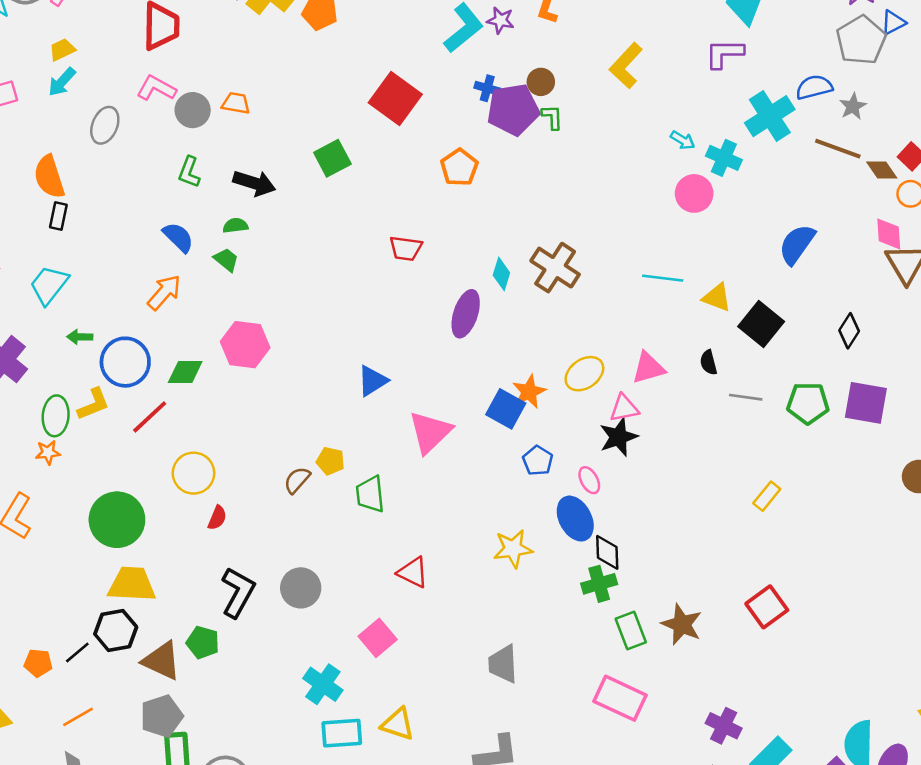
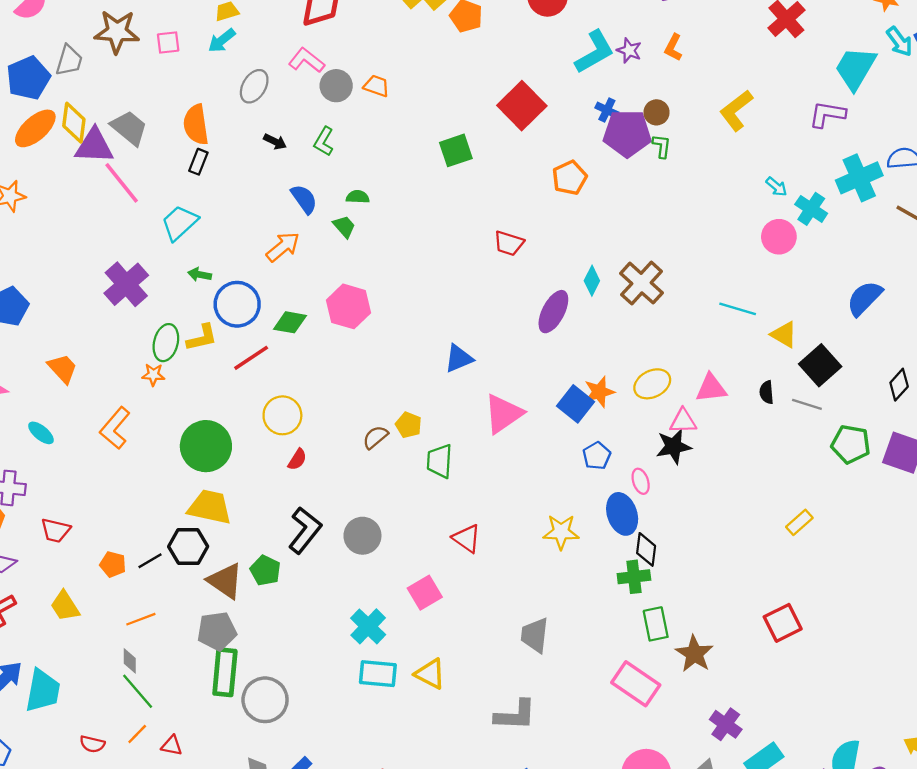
black arrow: (254, 183) -> (275, 142), moved, size x0.6
gray line: (746, 397) -> (807, 404), moved
brown star: (682, 624) -> (694, 654), moved

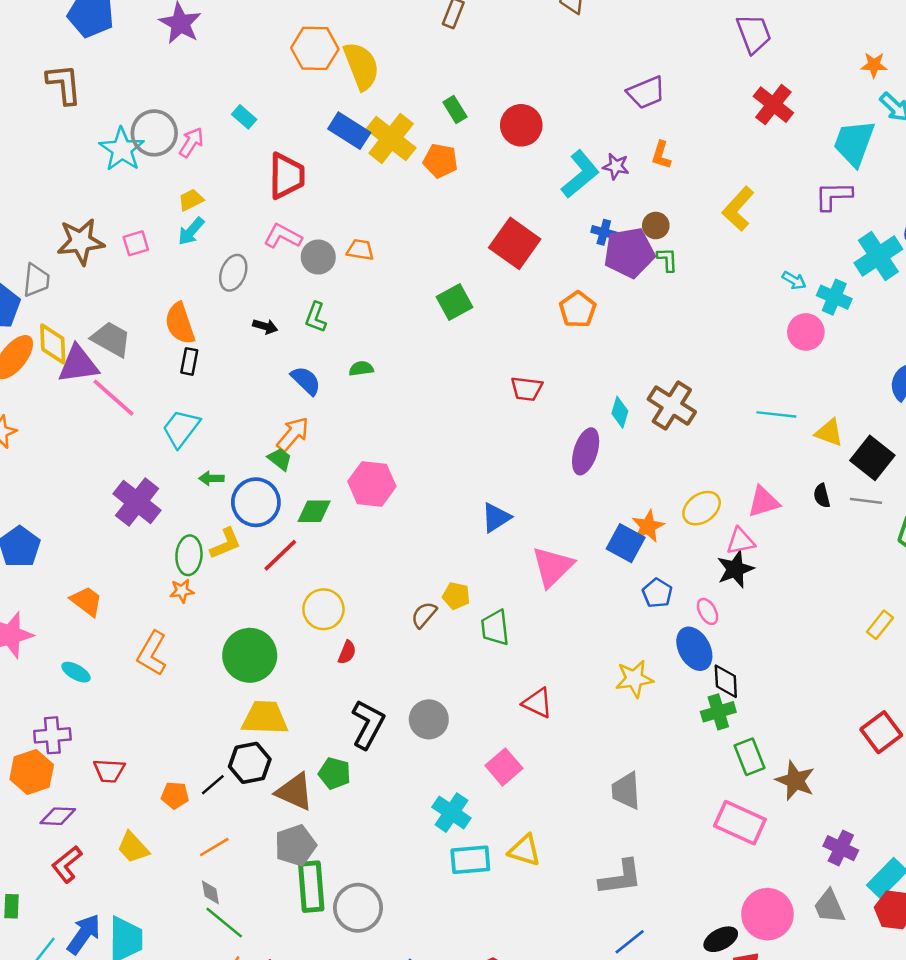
green trapezoid: (344, 227) -> (280, 459), moved

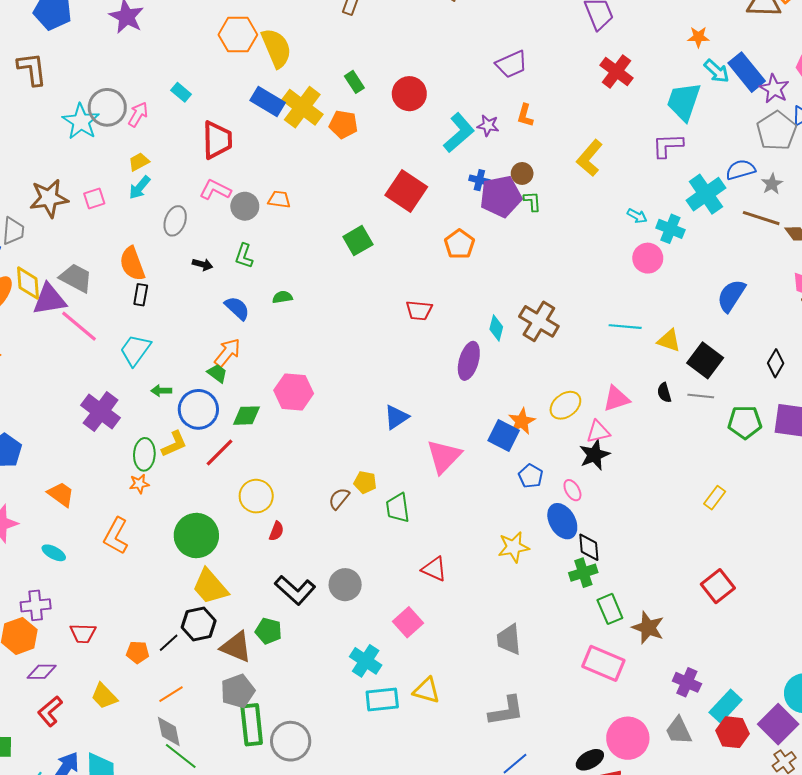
yellow trapezoid: (265, 718) -> (210, 587), turned -132
black L-shape: (368, 724) -> (295, 590), turned 105
gray diamond: (210, 892) -> (169, 731), size x1.5

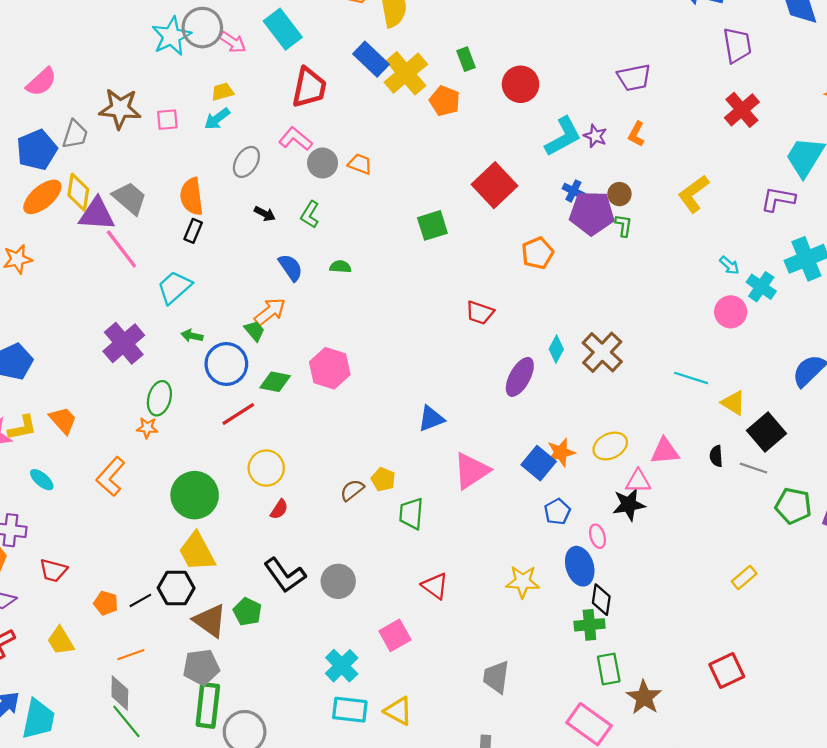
cyan rectangle: (181, 92) -> (283, 29), size x1.8
pink arrow: (138, 114) -> (233, 42), turned 80
yellow L-shape: (174, 444) -> (22, 428), moved

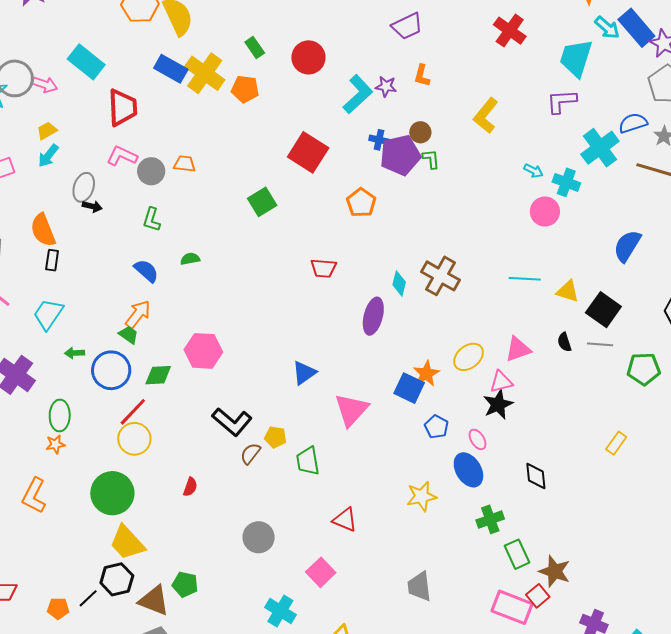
black arrow: (265, 214) -> (92, 206), moved
yellow circle: (266, 468) -> (134, 439), moved
black L-shape: (285, 575) -> (232, 422), moved
black diamond: (601, 600) -> (536, 476), moved
red square: (727, 670) -> (538, 596), moved, size x0.7

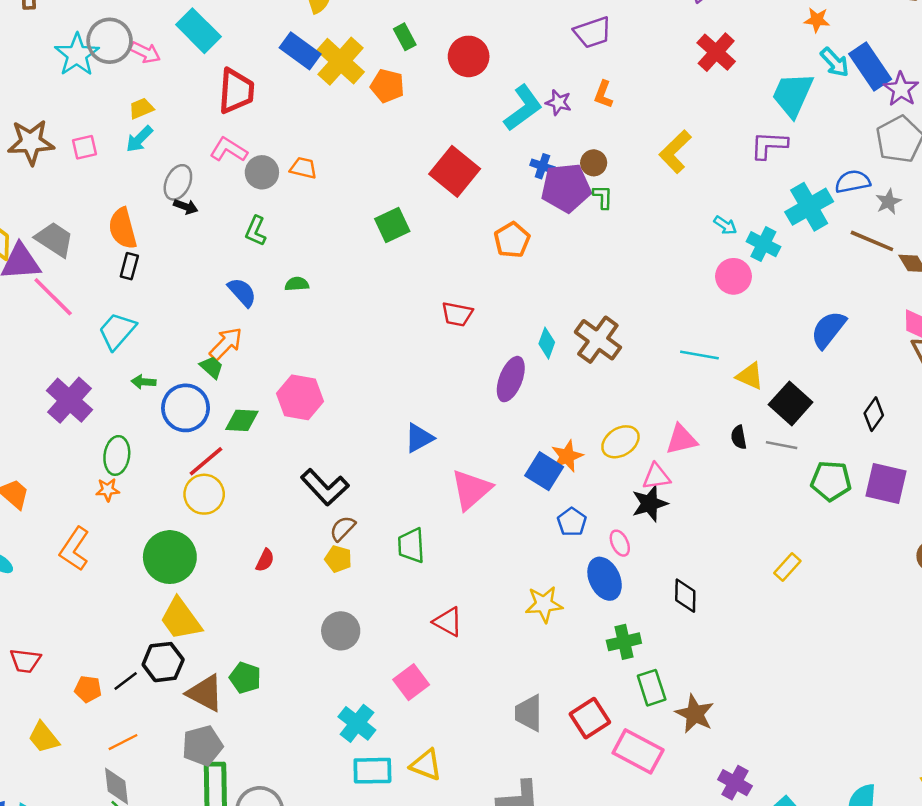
yellow pentagon: (275, 437) -> (338, 559), moved
red square: (538, 596) -> (590, 718), moved, size x1.4

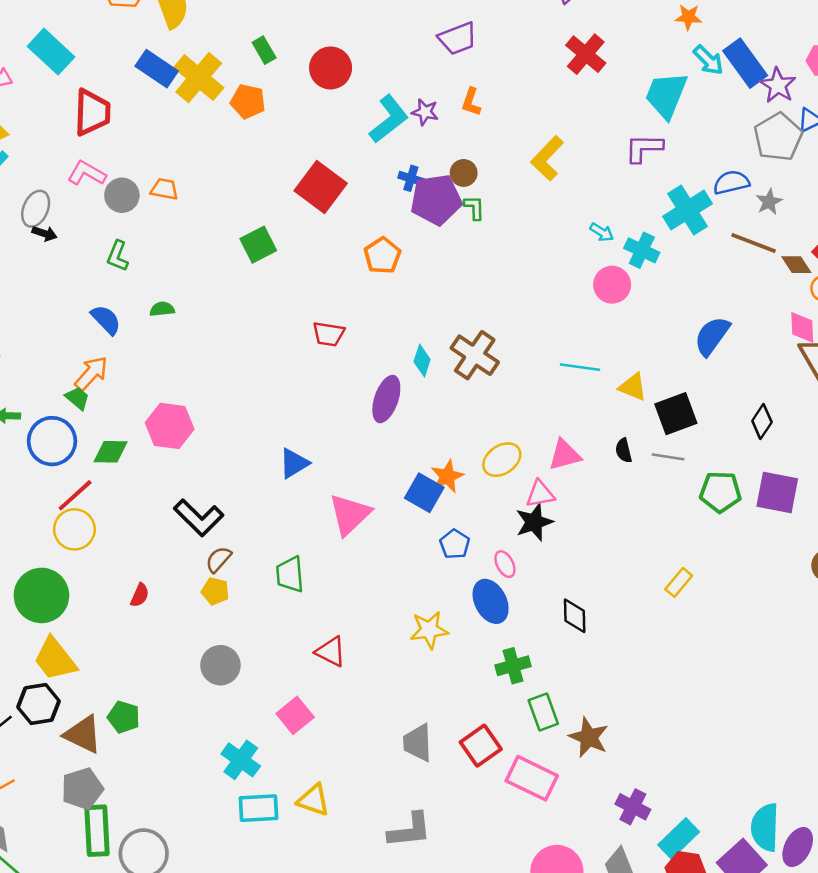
black square: (791, 403) -> (676, 414), turned 30

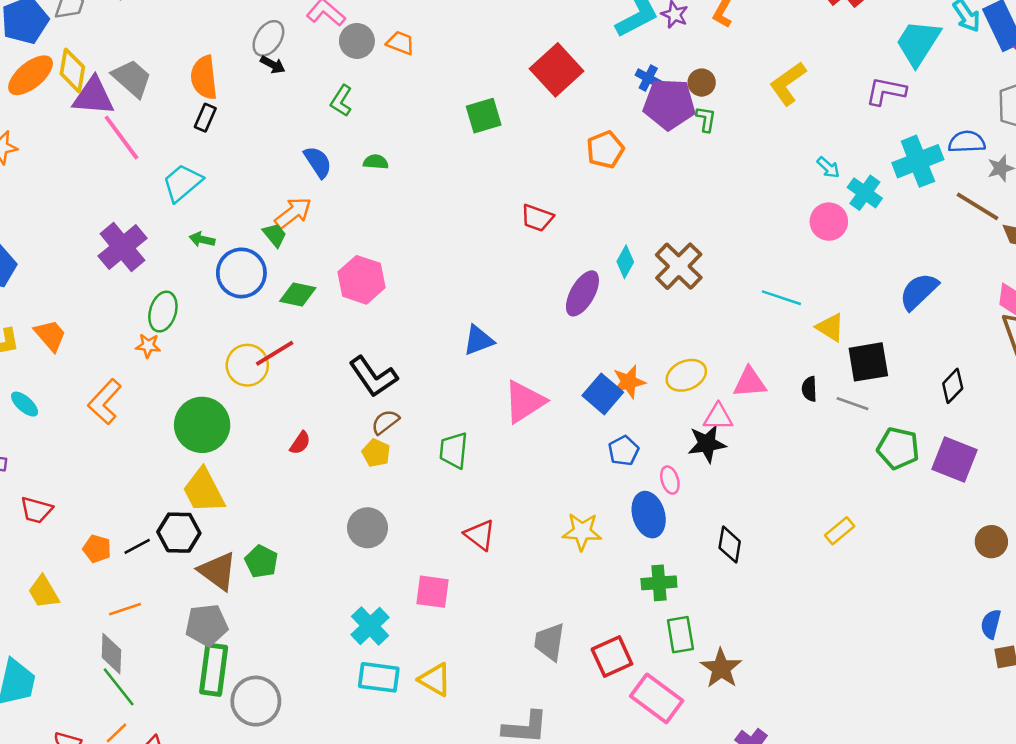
red line: (75, 495) -> (275, 353), moved
pink square: (295, 715) -> (432, 592), turned 36

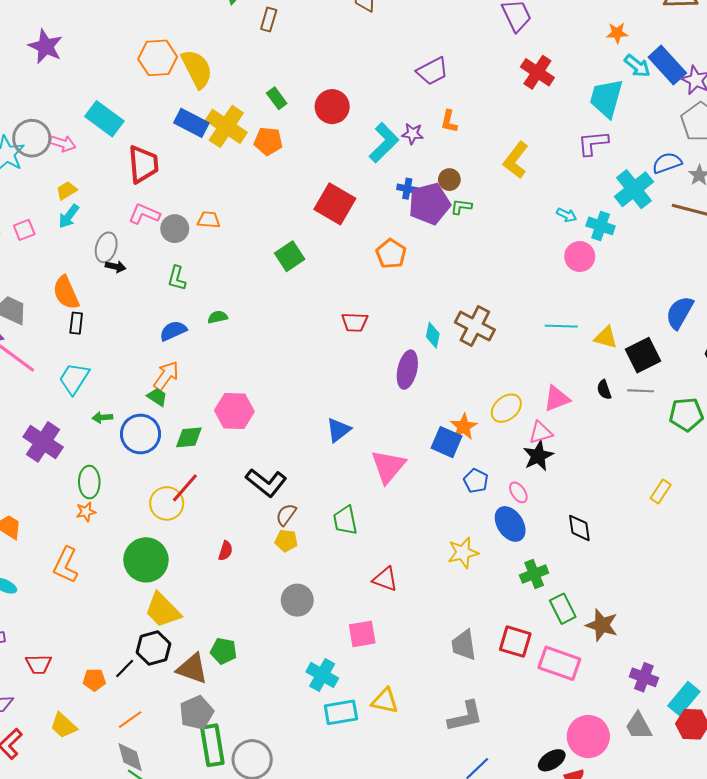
green L-shape: (706, 119) -> (461, 207), turned -75
blue semicircle: (318, 162) -> (173, 331), turned -64
blue semicircle: (919, 291) -> (680, 313), moved
red square: (612, 657) -> (515, 642), turned -32

